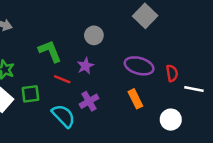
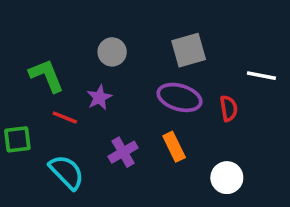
gray square: (145, 16) -> (189, 50), moved, turned 30
white line: (194, 89) -> (261, 76), moved
purple cross: (89, 101) -> (123, 152), moved

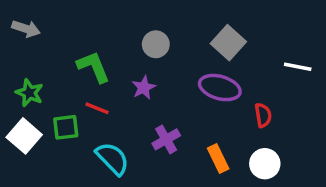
gray square: (189, 50) -> (228, 43), turned -32
red semicircle: (229, 108) -> (263, 115), moved
red line: (65, 118) -> (97, 108), moved
orange rectangle: (174, 147) -> (218, 158), moved

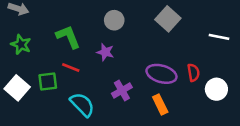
purple star: (144, 88) -> (105, 52), turned -30
purple ellipse: (220, 88) -> (161, 74), moved
green star: (29, 93) -> (21, 44), moved
white circle: (265, 164) -> (216, 89), moved

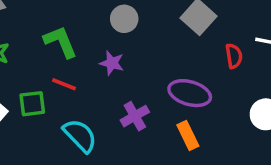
red semicircle: (193, 73) -> (234, 56), moved

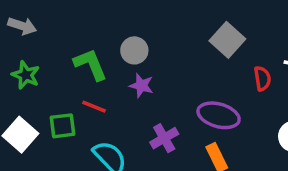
gray circle: (124, 19) -> (134, 50), moved

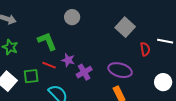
gray circle: (134, 50) -> (72, 17), moved
purple star: (141, 86) -> (68, 60), moved
purple cross: (164, 138) -> (84, 72), moved

